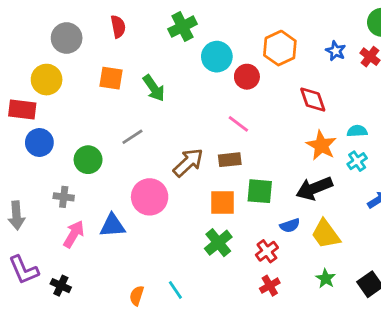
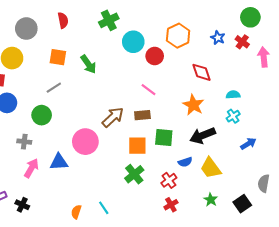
gray line: (132, 137) -> (54, 88), moved
orange star: (321, 145) -> (193, 105), moved

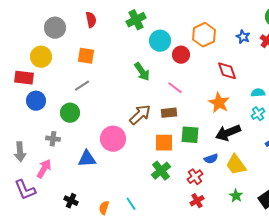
green arrow: (88, 64) -> (142, 72), moved
pink arrow: (31, 168) -> (44, 169), moved
black cross: (22, 205) -> (71, 201), moved

